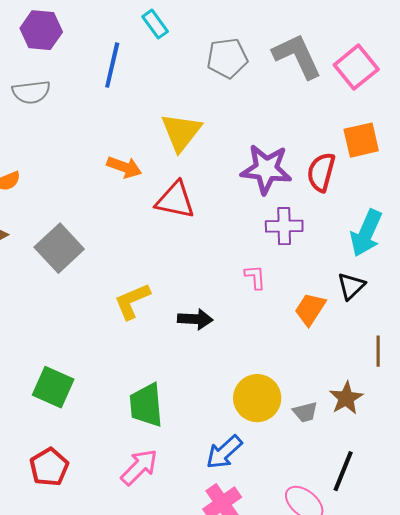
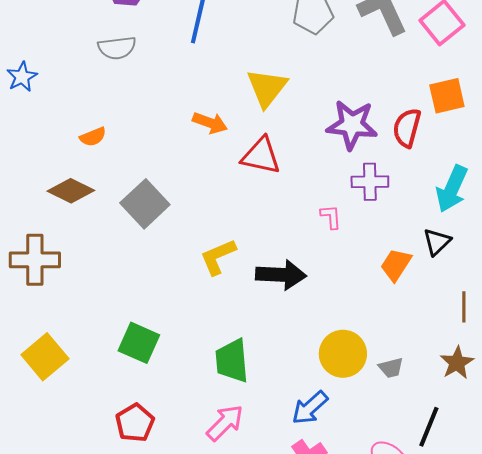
pink L-shape: (255, 277) -> (331, 217), moved
black arrow: (195, 319) -> (281, 275), size x1.4
brown star: (346, 398) -> (457, 363), moved

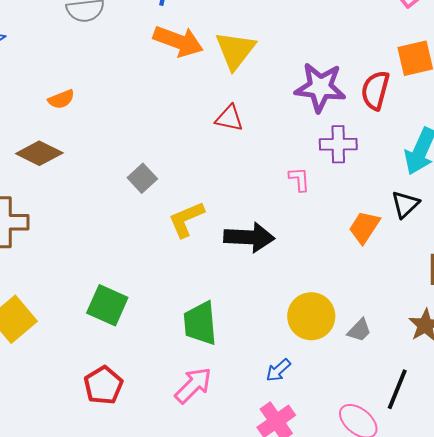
orange arrow: (210, 123) -> (178, 41), moved, size x1.4
red triangle: (261, 156) -> (229, 118), size x0.7
gray square: (145, 204) -> (142, 178), moved, size x0.6
gray trapezoid: (391, 368) -> (359, 330), turned -32
blue arrow: (310, 408) -> (278, 370), size x0.7

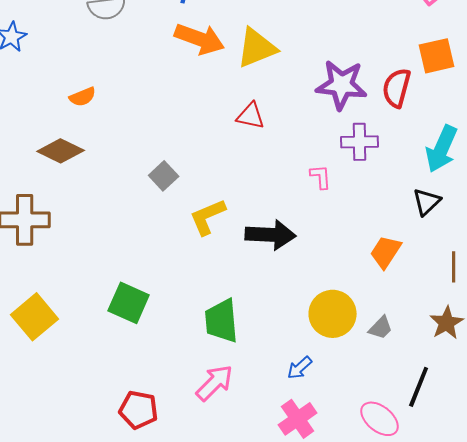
yellow triangle: (235, 50) -> (257, 48), turned 30
orange trapezoid: (364, 227) -> (386, 252), moved
red pentagon: (103, 385) -> (139, 410), moved, turned -30

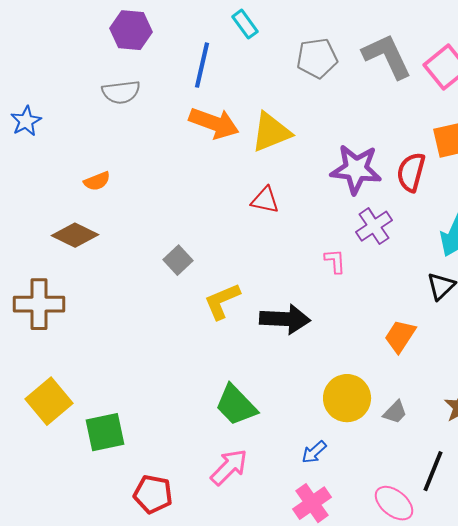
purple cross: (360, 142) -> (374, 226), turned -33
green square: (129, 303) -> (105, 432), moved, turned -36
green trapezoid: (222, 321) -> (236, 405), turned -39

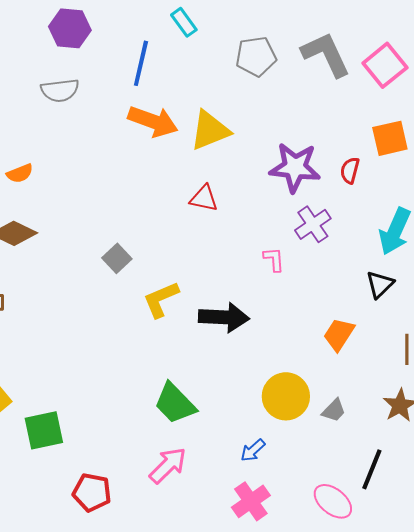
red semicircle: (411, 172) -> (350, 170), size x0.7
orange semicircle: (97, 181) -> (20, 173), moved

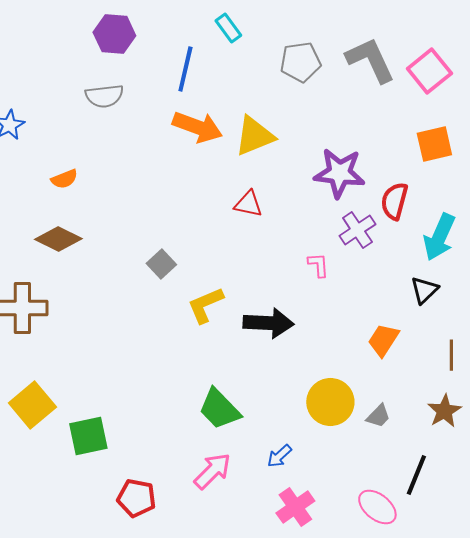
red semicircle: (350, 170) -> (394, 201), moved, size x1.4
blue arrow: (253, 450) -> (279, 456), moved

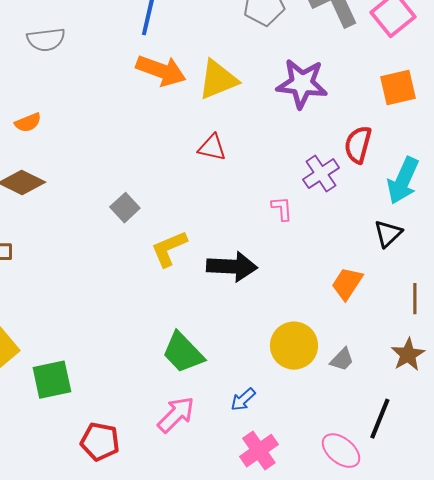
gray semicircle: (104, 96) -> (46, 40), moved
purple star: (339, 173) -> (302, 84), moved

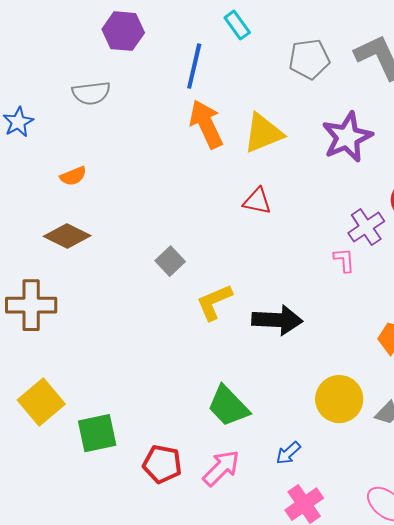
orange arrow: (161, 71) -> (206, 124), turned -135
purple star: (302, 84) -> (347, 137), turned -30
pink L-shape: (282, 209) -> (344, 260), moved
red pentagon: (100, 442) -> (162, 464), moved

